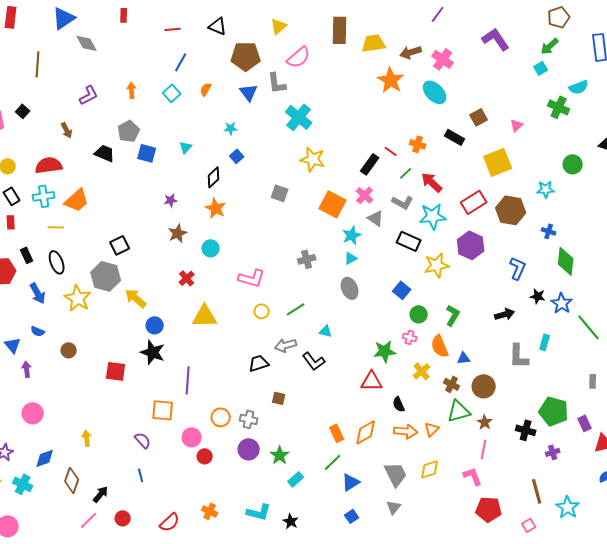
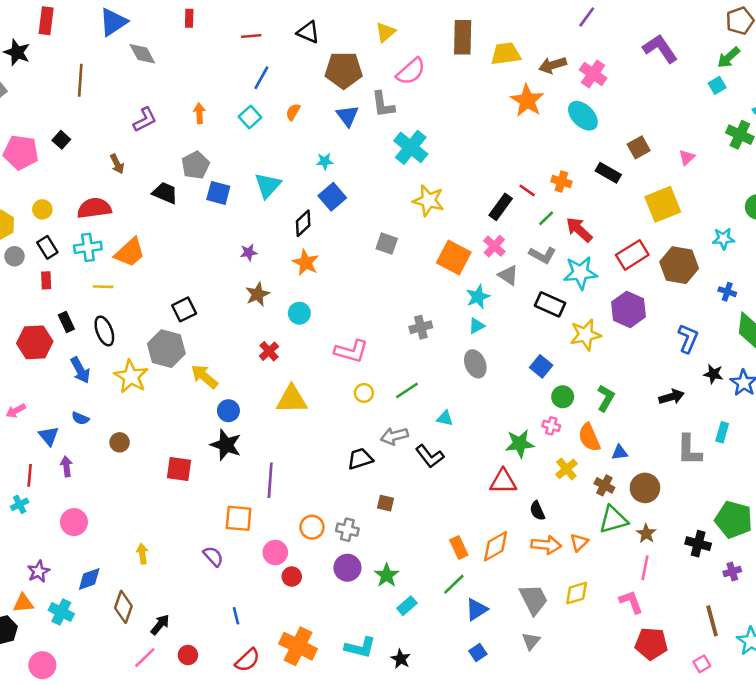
cyan triangle: (186, 147) -> (268, 185), size x1.6
blue square: (237, 156) -> (332, 197), size x1.5
blue line: (141, 475) -> (236, 616), moved
orange cross: (210, 511) -> (298, 646), size x1.8

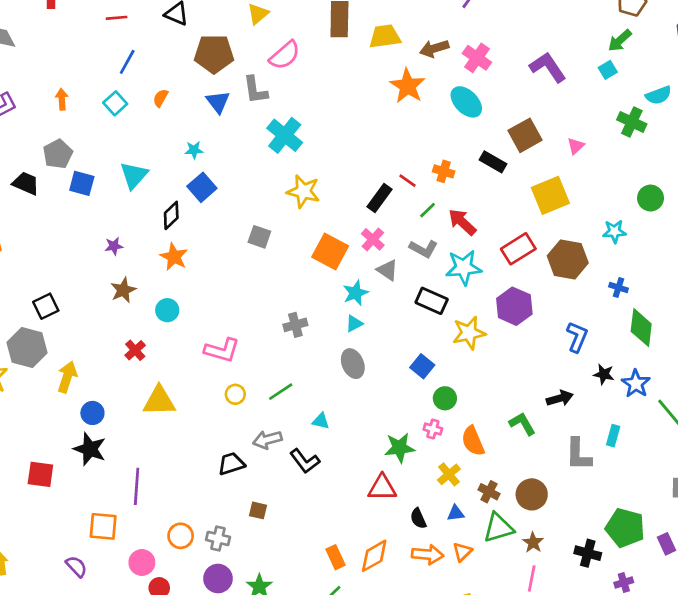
purple L-shape: (660, 49) -> (548, 67), moved
brown square: (639, 147) -> (525, 135), size x1.4
yellow arrow: (204, 377) -> (67, 377), turned 68
green L-shape: (606, 398) -> (522, 424), moved, turned -60
blue triangle: (620, 452) -> (456, 513), moved

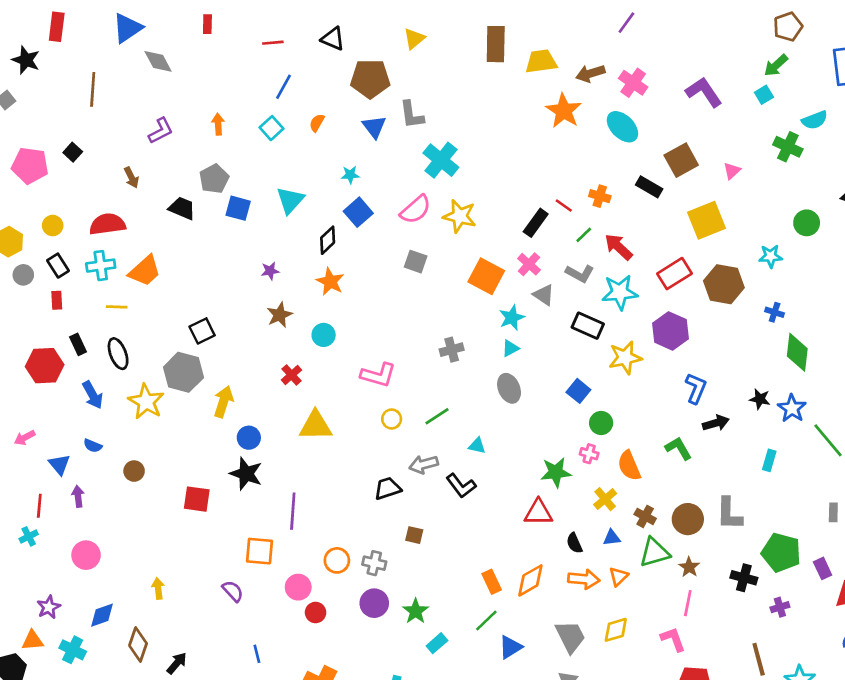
pink semicircle: (285, 55) -> (416, 209), moved
blue L-shape: (577, 337) -> (696, 388), moved
gray L-shape: (578, 454) -> (729, 514), moved

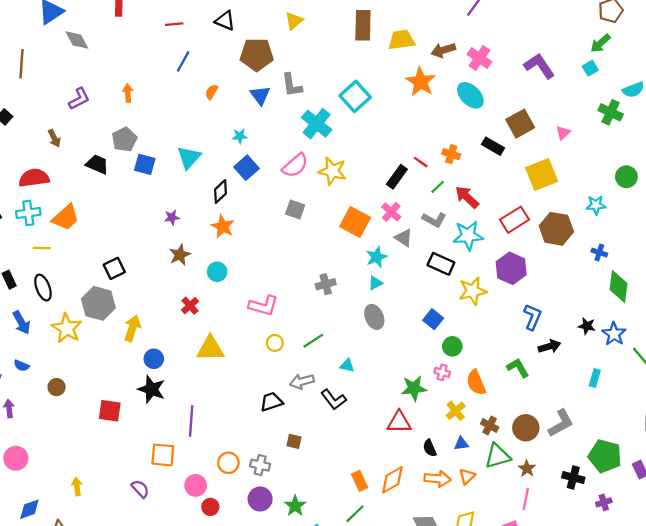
cyan square: (271, 128) -> (355, 96), moved, size x1.5
gray L-shape: (729, 514) -> (561, 423), turned -120

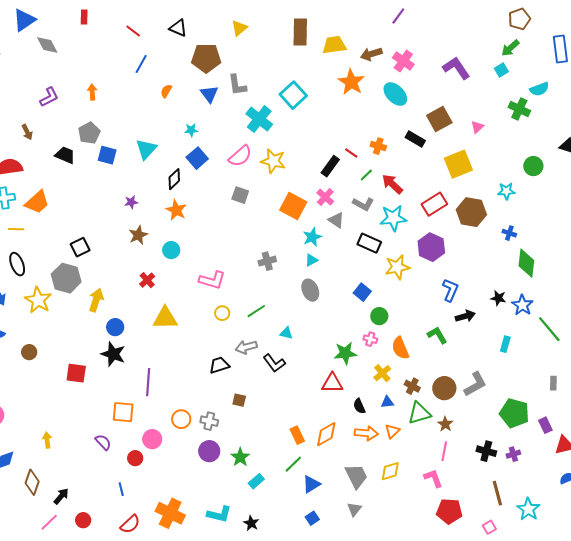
red line: (174, 24) -> (133, 31), turned 42
black cross: (573, 478) -> (486, 451), moved
red circle: (210, 507) -> (135, 458), moved

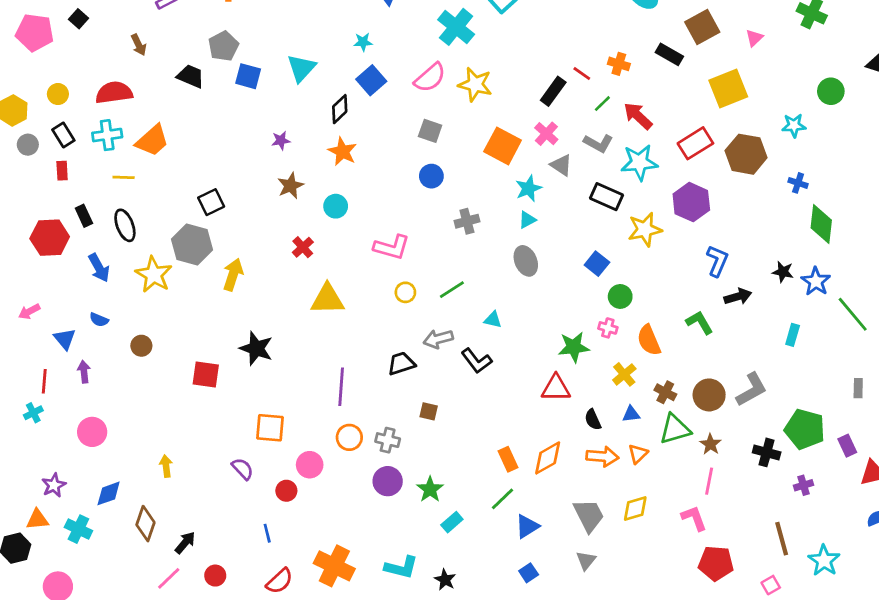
blue circle: (115, 327) -> (431, 176), moved
purple line: (148, 382) -> (341, 387), moved
black cross: (486, 451) -> (767, 452), moved

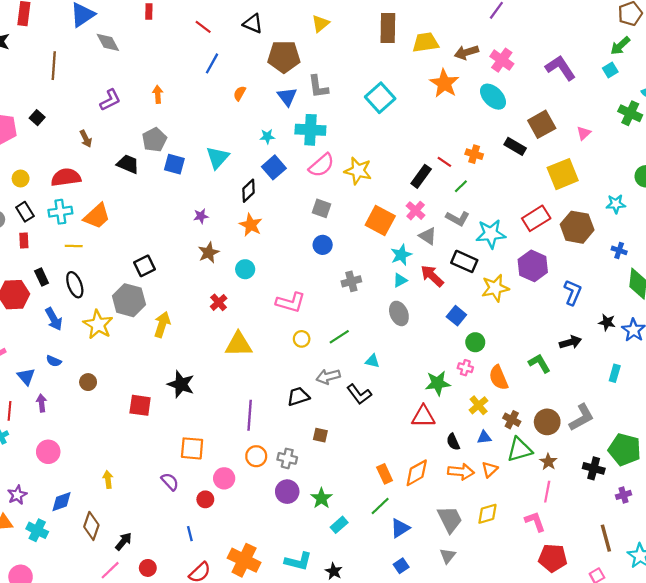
cyan cross: (456, 27) -> (310, 130), moved, turned -36
red arrow: (638, 116) -> (432, 276), moved
blue L-shape: (717, 261) -> (573, 292), moved

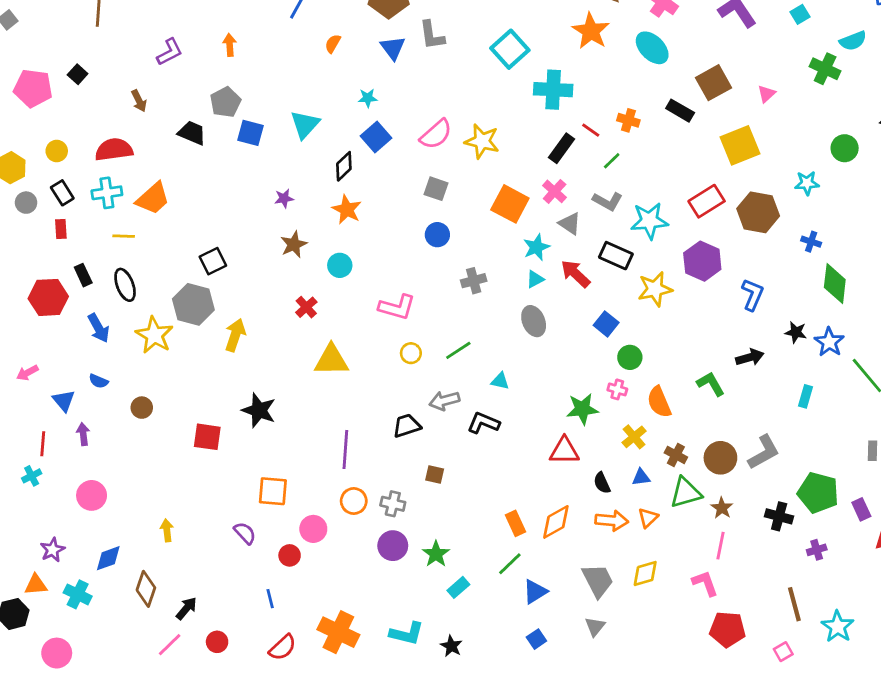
cyan cross: (310, 130) -> (553, 90), moved
black L-shape: (359, 394) -> (483, 423), turned 150

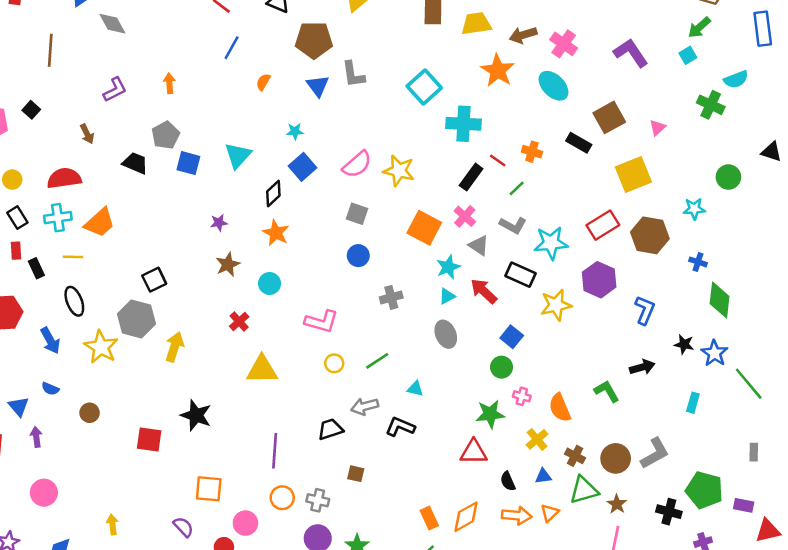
black rectangle: (83, 275) -> (36, 268), moved
green circle: (630, 357) -> (502, 367), moved
purple rectangle: (861, 509) -> (744, 505), turned -54

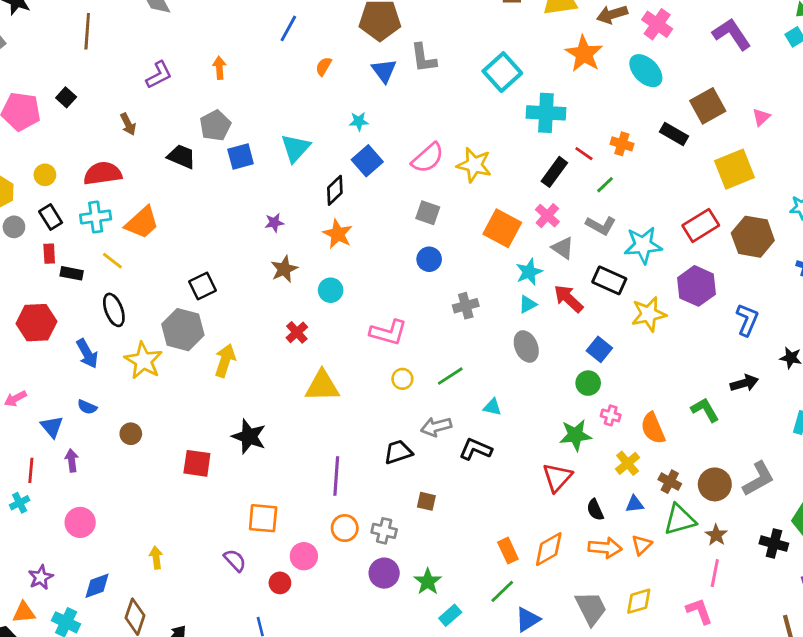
blue square: (188, 163) -> (241, 157), turned -30
yellow line: (73, 257) -> (112, 261), turned 36
black rectangle: (36, 268) -> (72, 273), turned -54
red triangle: (474, 452) -> (557, 477), turned -48

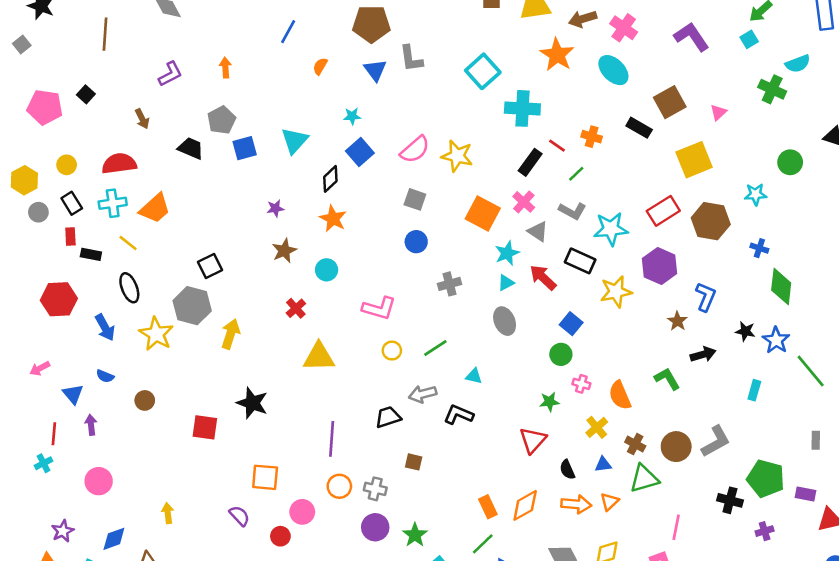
green star: (575, 435) -> (549, 402), size x0.7
brown star: (716, 535) -> (677, 321), moved

